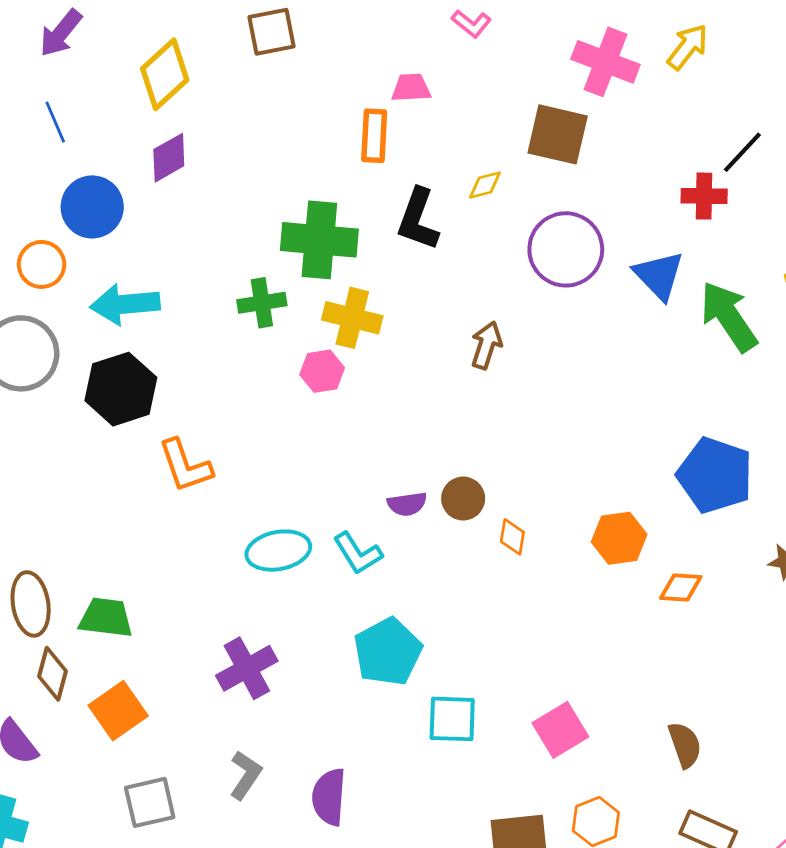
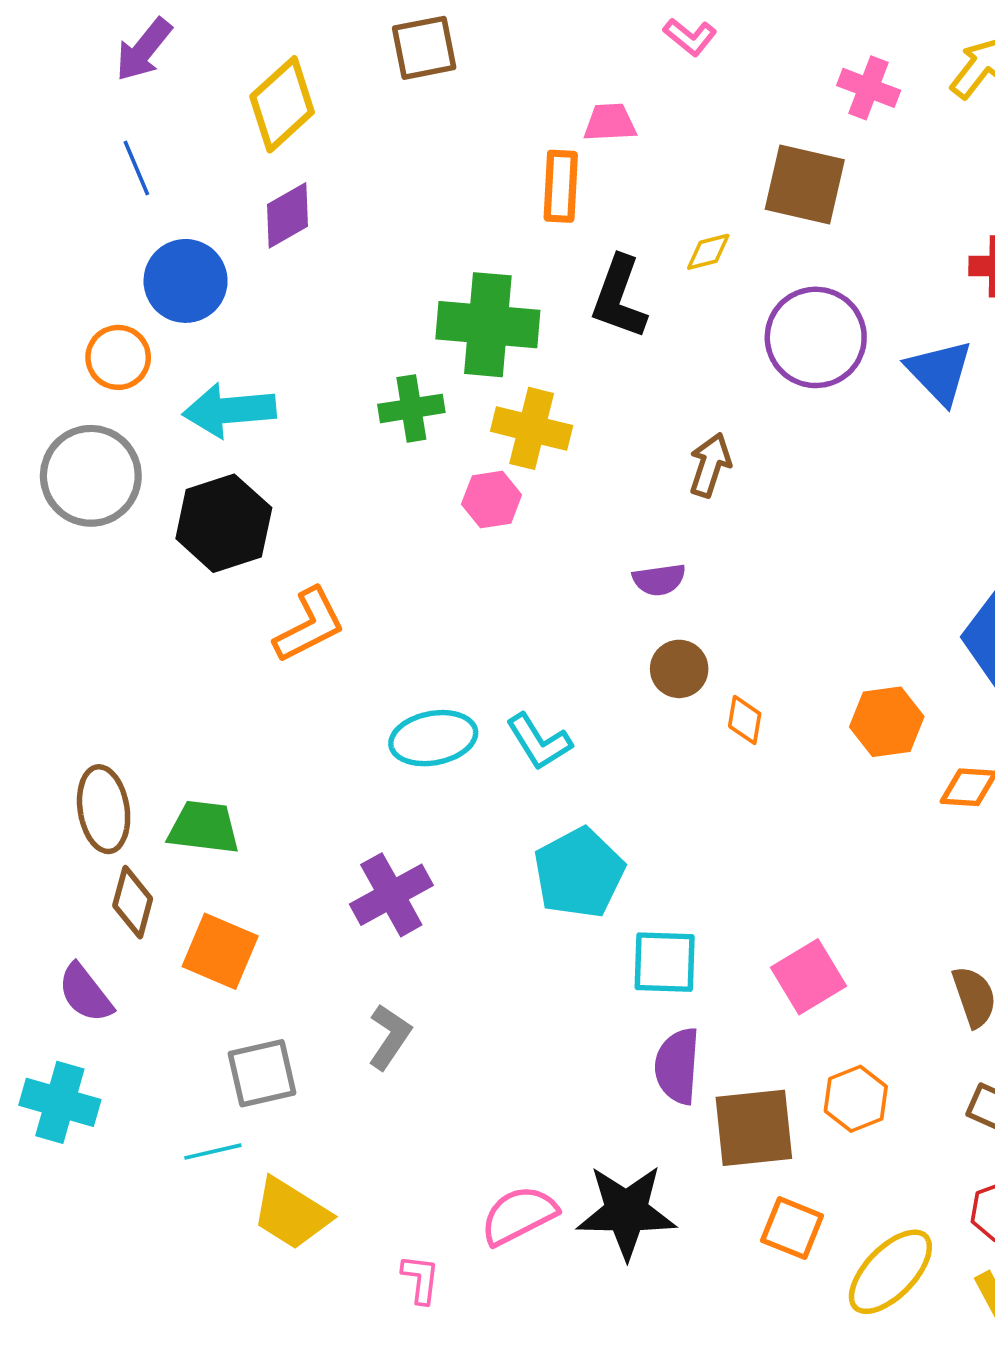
pink cross: (605, 62) -> (869, 88), size x0.7
orange L-shape: (185, 466) -> (309, 625), turned -98
purple semicircle: (407, 504) -> (659, 580), moved
orange square: (118, 711) -> (220, 951), turned -32
purple semicircle: (329, 797) -> (677, 1066), moved

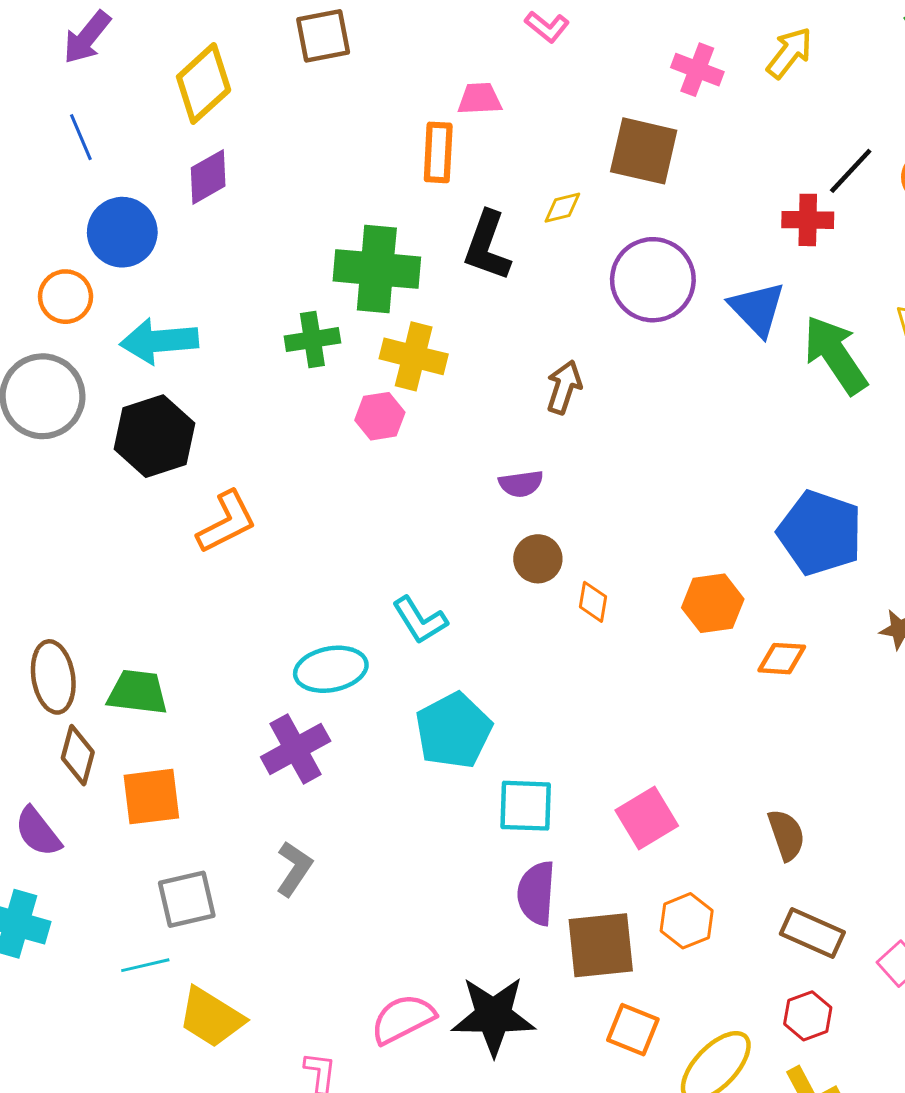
cyan ellipse: (433, 738) -> (331, 669), moved
orange square: (220, 951) -> (151, 797), turned -30

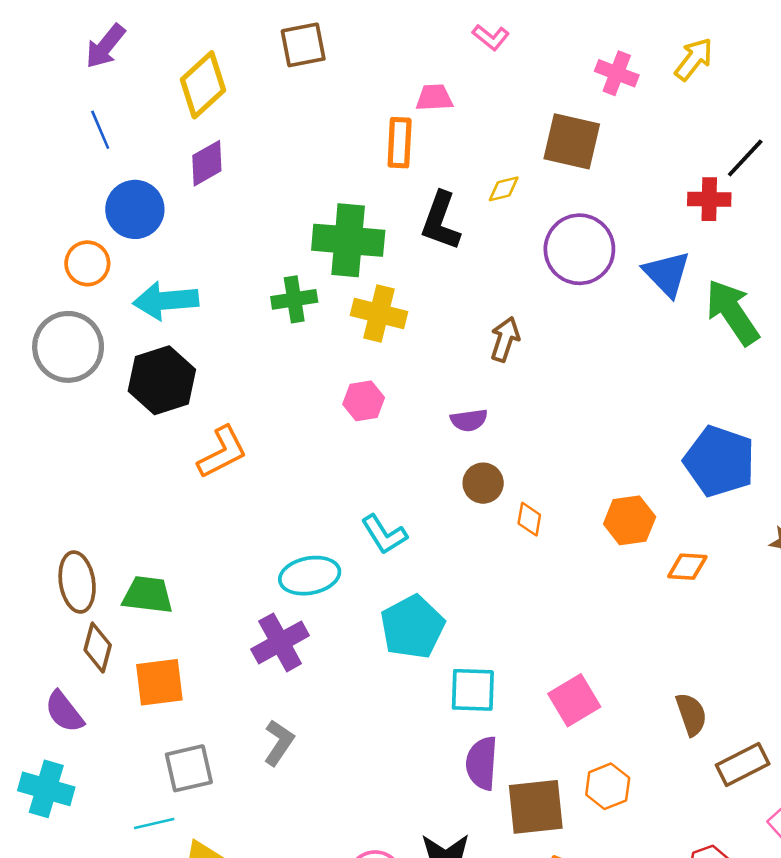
pink hexagon: (380, 416) -> (364, 401), moved
brown rectangle: (812, 933) -> (743, 764), moved, turned -51

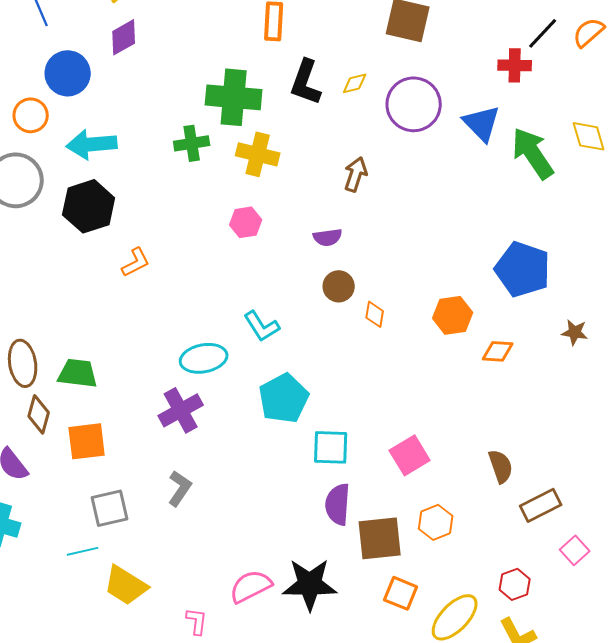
yellow diamond: (504, 189) -> (355, 83), moved
orange L-shape: (222, 452) -> (136, 262), size x0.7

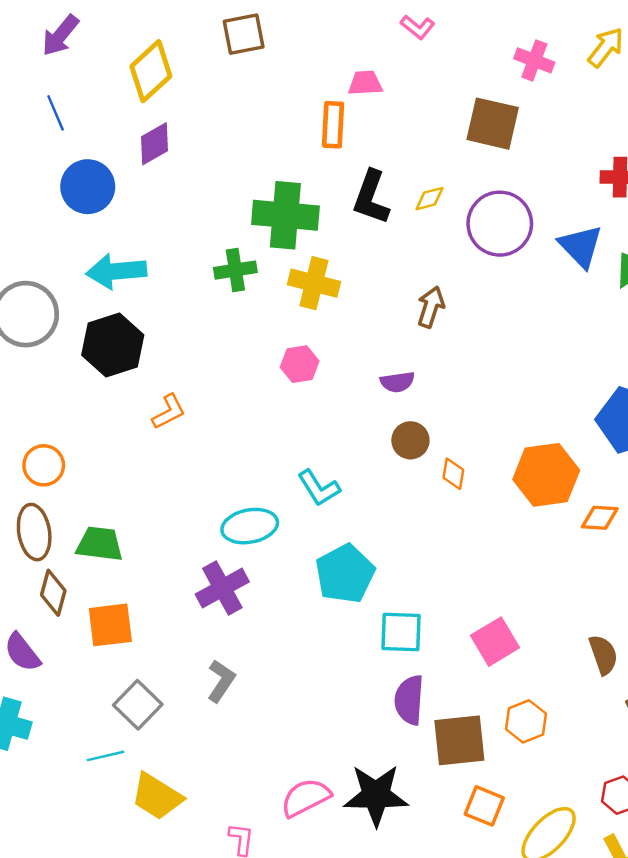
orange circle: (31, 115) -> (44, 465), moved
orange hexagon: (453, 315) -> (546, 475), size x1.4
gray square: (110, 508) -> (138, 705), turned -33

